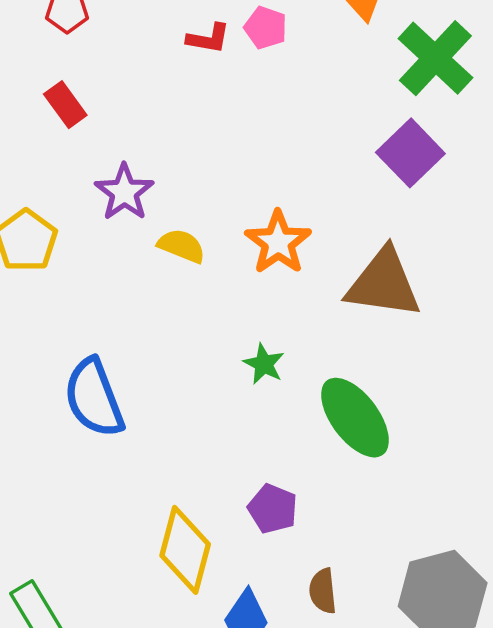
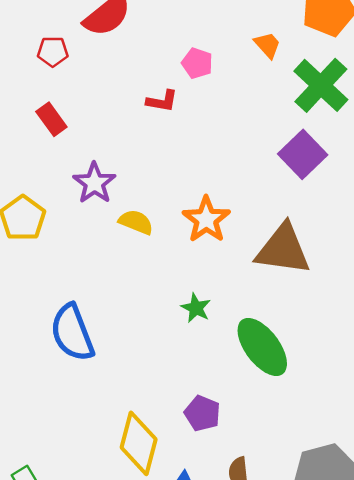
red L-shape: (208, 38) -> (162, 101), moved

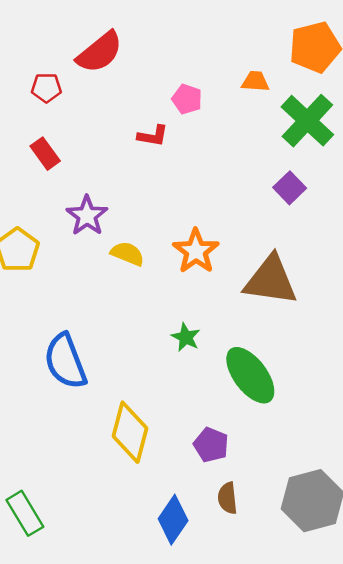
orange trapezoid: (267, 45) -> (255, 81), turned -44
purple square: (303, 154) -> (290, 188), size x0.7
purple pentagon: (202, 413) -> (211, 445), moved
yellow diamond: (139, 443) -> (130, 432), moved

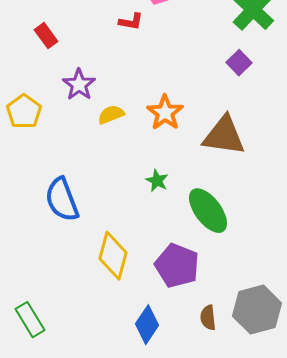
yellow semicircle: (127, 254) -> (111, 115), turned -44
purple pentagon: (211, 445) -> (177, 266), size x1.6
brown semicircle: (228, 498) -> (208, 318), moved

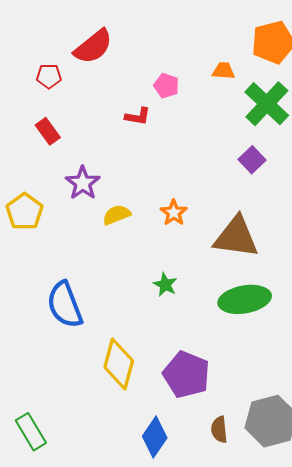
orange star: (165, 113) -> (174, 213), size x0.7
green ellipse: (208, 211) -> (245, 299), moved, turned -63

